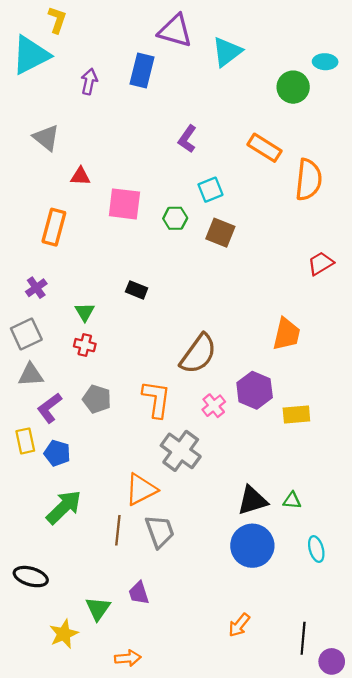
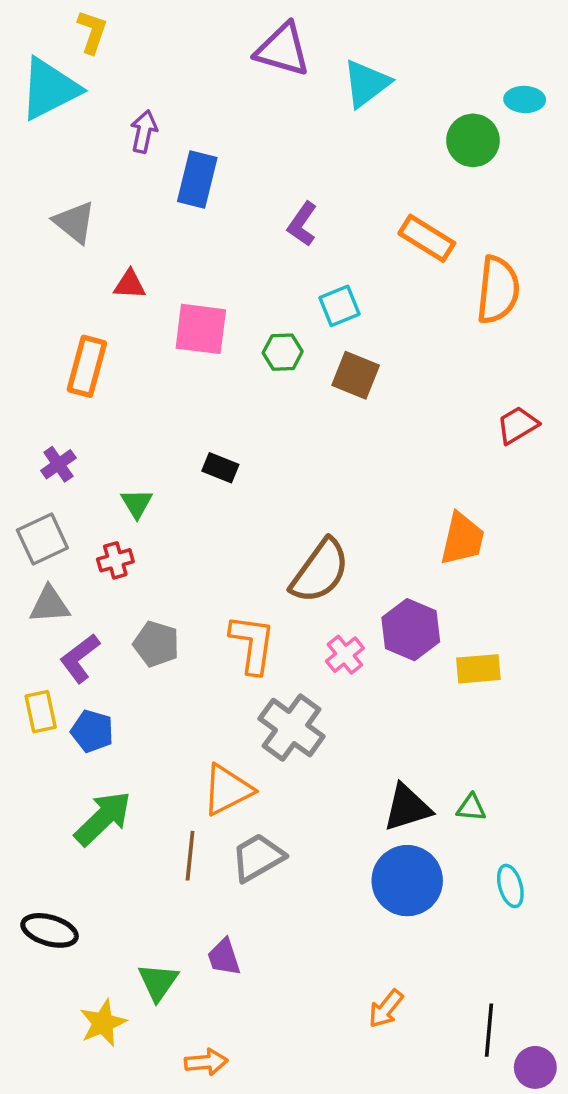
blue rectangle: (142, 71) -> (197, 180), moved
red cross: (85, 345) -> (115, 560), moved, turned -30
gray trapezoid: (160, 531) -> (258, 857), turned -100

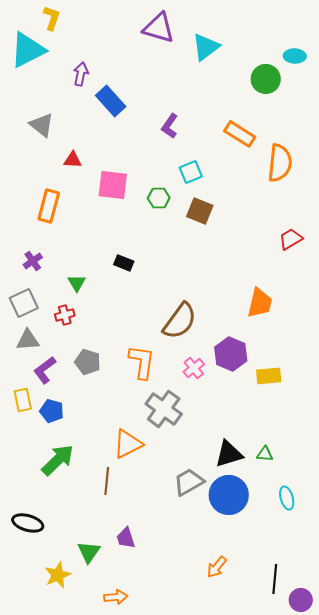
blue rectangle: (197, 180) -> (111, 101), turned -56
gray trapezoid: (258, 857) -> (189, 482), moved

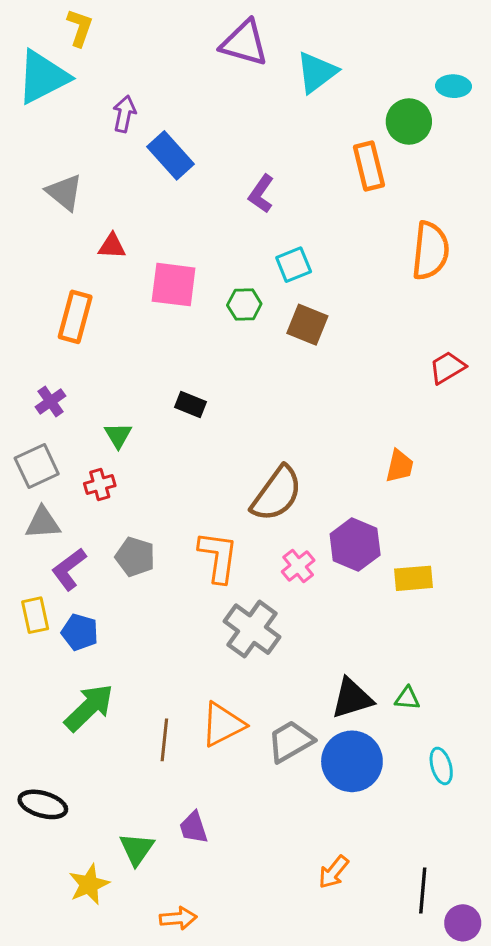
orange rectangle: (240, 134) -> (369, 166), moved, turned 44
orange trapezoid: (260, 303) -> (400, 466), size x0.7
orange triangle: (128, 444) -> (223, 724), moved

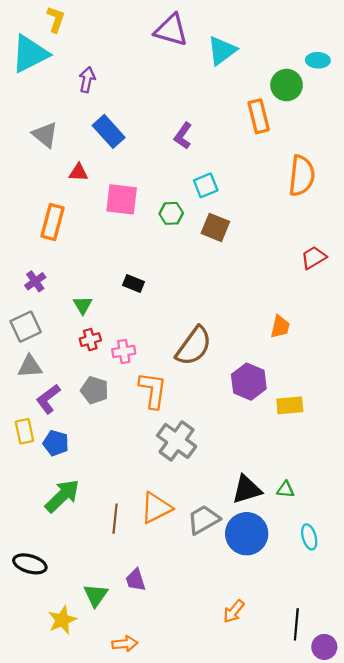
blue rectangle: (170, 155) -> (109, 131), moved
red cross: (100, 485) -> (90, 340), moved
pink cross: (298, 566) -> (124, 351), moved, turned 30

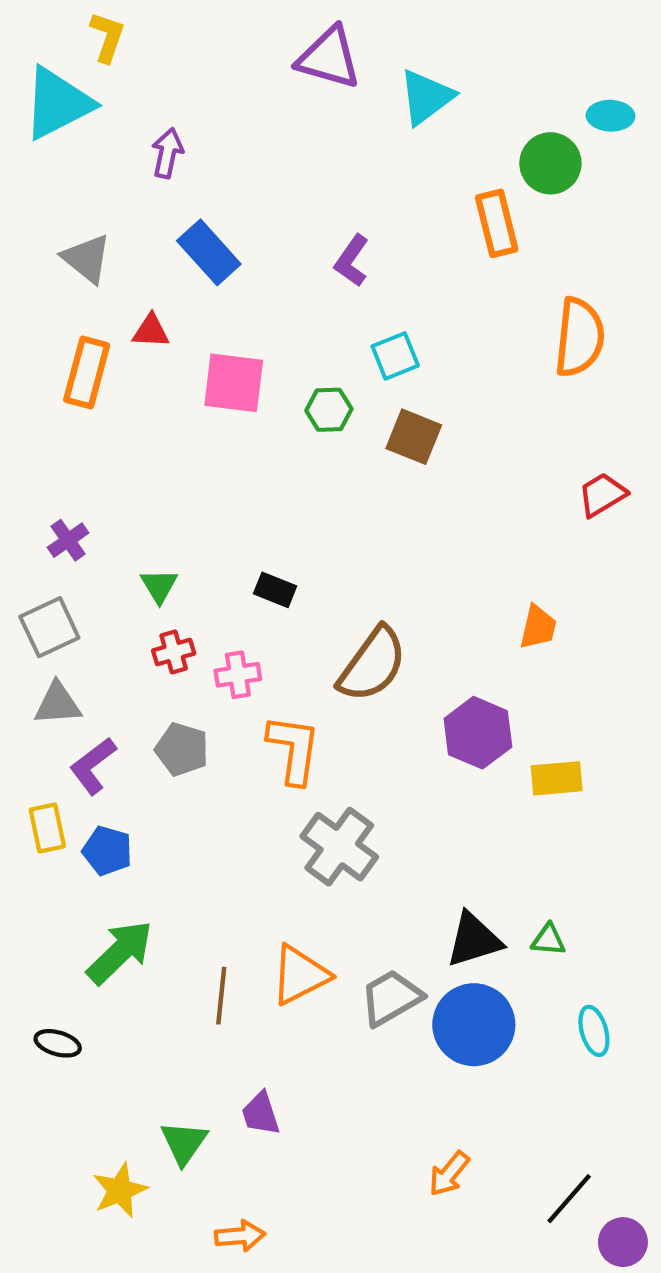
orange rectangle: (53, 222) -> (87, 372), moved
black rectangle: (133, 283) -> (275, 590), moved
black ellipse: (30, 564) -> (58, 1043), moved, size x0.7
black line: (296, 624) -> (569, 1199), turned 36

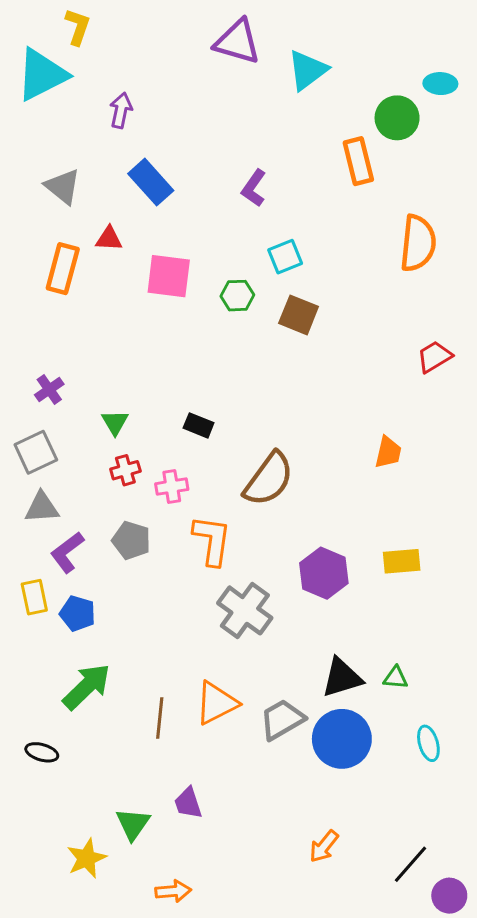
purple hexagon: (478, 733) -> (324, 573), moved

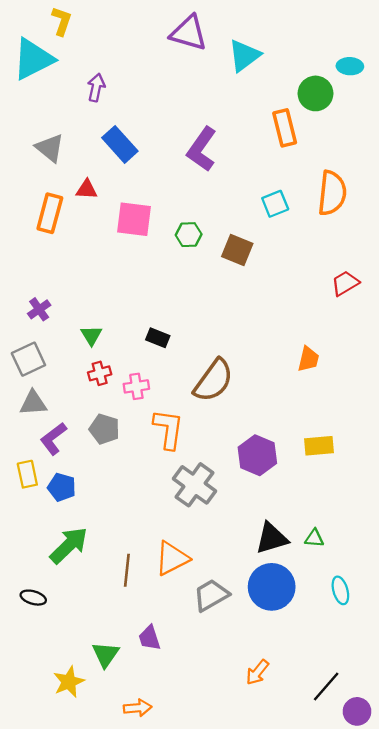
purple L-shape: (254, 188) -> (202, 149), size x1.5
cyan square: (285, 257) -> (275, 204), moved
gray trapezoid: (282, 719) -> (211, 595), moved

